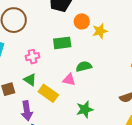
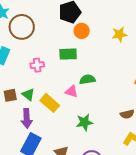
orange circle: (82, 21) -> (82, 31), moved
yellow star: (100, 31) -> (119, 34), moved
green triangle: (30, 80) -> (28, 95), moved

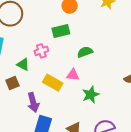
pink cross: (37, 65) -> (41, 51), moved
pink triangle: (72, 91) -> (73, 75), moved
green triangle: (28, 95) -> (23, 64), moved

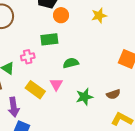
pink triangle: (73, 75) -> (56, 84), turned 48
green star: (91, 95) -> (84, 97), moved

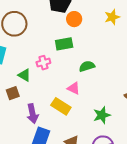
pink triangle: (56, 84) -> (74, 88), turned -32
yellow rectangle: (35, 90) -> (61, 106), moved
green star: (84, 97) -> (102, 115), moved

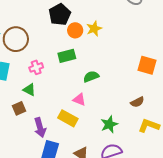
yellow star: (112, 17) -> (94, 29), moved
pink cross: (43, 63) -> (36, 67), moved

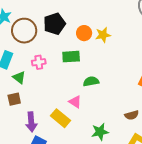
black pentagon: (60, 14) -> (54, 24), moved
green triangle: (29, 90) -> (19, 77), moved

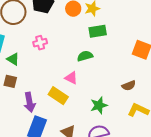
green rectangle: (71, 57) -> (98, 31), moved
pink cross: (39, 62) -> (40, 43), moved
brown square: (14, 99) -> (10, 81), turned 32

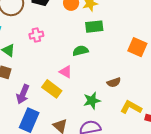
brown semicircle: (129, 86) -> (114, 82), moved
purple arrow: (30, 102) -> (23, 94), turned 30

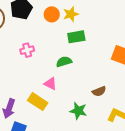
pink cross: (36, 35) -> (27, 50), moved
green star: (92, 101) -> (78, 111), turned 30

